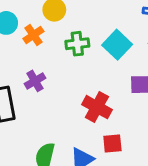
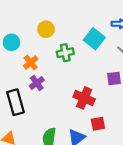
orange cross: (33, 35) -> (31, 62), moved
cyan square: (117, 45) -> (94, 39), moved

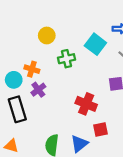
cyan circle: (11, 42) -> (14, 80), moved
orange cross: (31, 62) -> (32, 69), turned -32

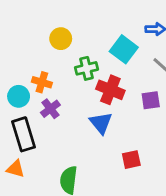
red cross: (86, 104) -> (110, 90), moved
blue triangle: (79, 144) -> (101, 123), moved, turned -30
orange triangle: (11, 146) -> (16, 169), moved

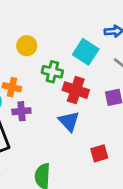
green cross: (86, 68) -> (52, 72), turned 30
purple cross: (50, 109) -> (21, 111), turned 36

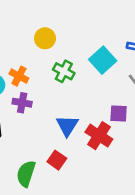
red cross: (76, 90) -> (99, 136), moved
red square: (99, 153) -> (57, 160), moved, turned 36

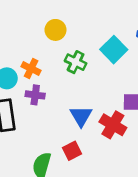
red square: (57, 160) -> (72, 151), turned 30

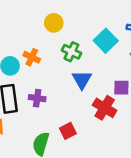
purple cross: (35, 95) -> (37, 98), moved
blue triangle: (81, 116) -> (82, 80), moved

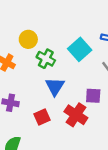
yellow circle: (54, 23) -> (28, 39), moved
red square: (68, 131) -> (42, 117), moved

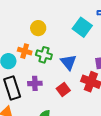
green cross: (46, 59) -> (44, 55), moved

